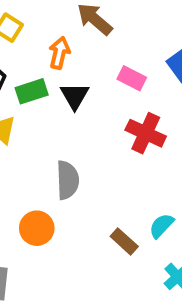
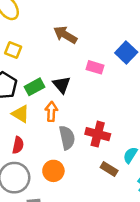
orange arrow: (59, 53) -> (51, 112), moved
red cross: (146, 133) -> (98, 134), moved

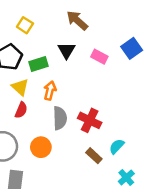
black triangle: (62, 85) -> (66, 50), moved
red semicircle: (18, 145) -> (21, 110), moved

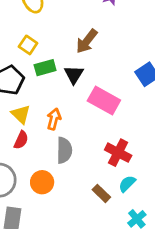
brown arrow: (77, 20) -> (87, 41), turned -95
pink rectangle: (99, 57) -> (104, 101), moved, size x1.6
green rectangle: (38, 64) -> (45, 68), moved
red cross: (90, 120) -> (118, 153), moved

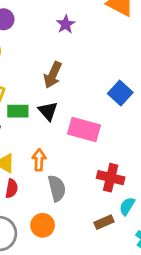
green rectangle: (45, 68) -> (18, 111), turned 30
brown rectangle: (101, 193) -> (104, 222), turned -54

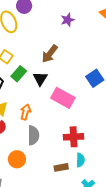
green rectangle: (18, 111) -> (19, 74), turned -63
red cross: (111, 178) -> (74, 137), turned -30
cyan semicircle: (127, 206) -> (80, 160), turned 136

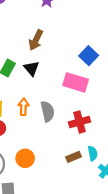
pink rectangle: (63, 98) -> (76, 82), moved
gray semicircle: (33, 135) -> (48, 111), moved
cyan semicircle: (80, 160) -> (93, 153), moved

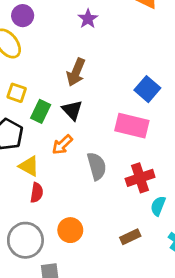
orange arrow: (23, 107) -> (62, 145), moved, turned -133
cyan semicircle: (93, 153) -> (158, 206), moved, turned -144
brown rectangle: (74, 157) -> (130, 237), moved

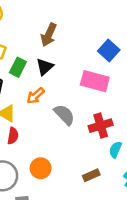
black triangle: (72, 110) -> (45, 67), turned 30
gray semicircle: (97, 166) -> (64, 115), turned -30

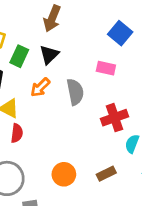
pink rectangle: (95, 81) -> (106, 68), size x0.6
gray semicircle: (64, 115) -> (75, 92), moved, turned 35
orange circle: (41, 168) -> (64, 174), moved

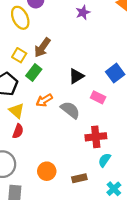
brown arrow: (52, 18) -> (42, 48), moved
black triangle: (49, 55) -> (76, 76), moved
gray semicircle: (75, 92) -> (70, 110), turned -54

